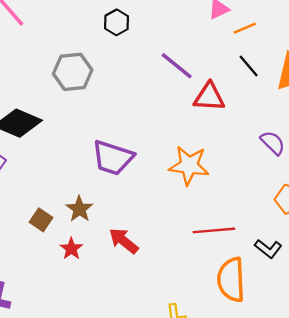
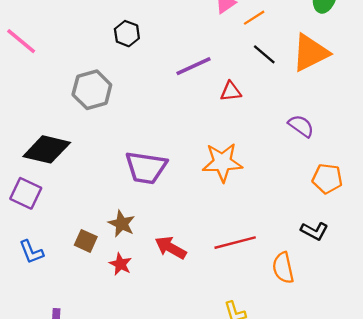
purple line: (177, 66) -> (193, 66), turned -54
red triangle: (209, 97) -> (231, 91), size x0.7
red line: (214, 230) -> (235, 243), moved
orange semicircle: (231, 280) -> (283, 268), size x0.7

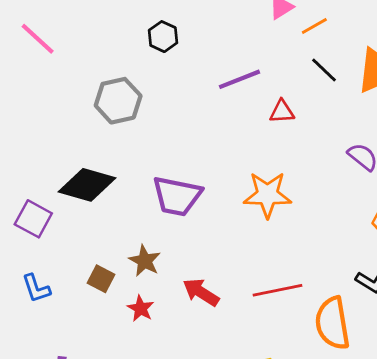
black diamond: (47, 149) -> (87, 185), moved
orange semicircle: (283, 268) -> (332, 323), size x1.4

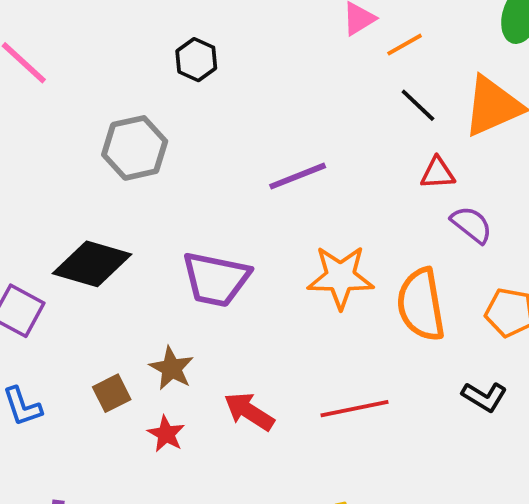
purple line: (239, 79) -> (298, 176), moved
red triangle: (282, 112) -> (438, 173), moved
brown square: (101, 279) -> (112, 393), turned 36
orange semicircle: (332, 323) -> (421, 305), moved

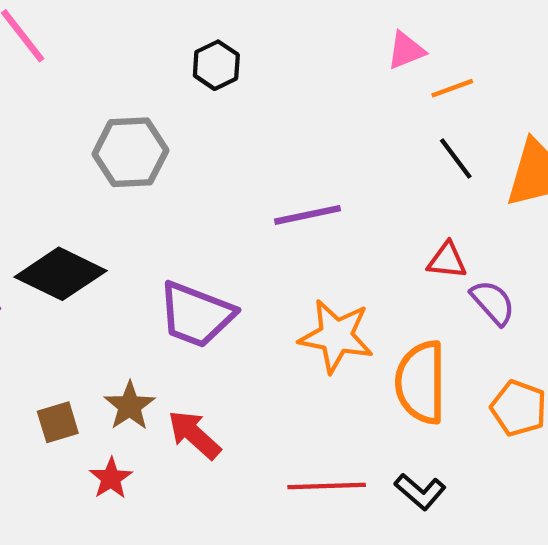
red triangle: (438, 173) -> (447, 260), moved
black L-shape: (484, 397) -> (420, 492), moved
red arrow: (249, 411) -> (194, 435), moved

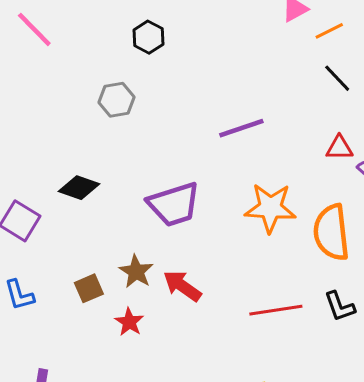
black hexagon: (216, 65) -> (148, 37), moved
gray hexagon: (130, 152) -> (117, 100), size x0.7
black diamond: (61, 274) -> (79, 188), size x0.7
purple trapezoid: (196, 315) -> (174, 204), turned -32
black L-shape: (420, 492) -> (340, 306), turned 36

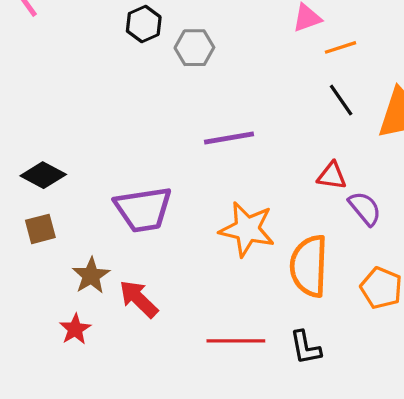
gray hexagon: (117, 100) -> (194, 48), moved
brown square: (89, 288) -> (40, 229), moved

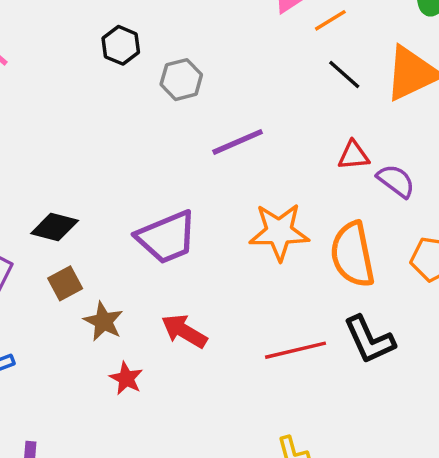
gray hexagon: (194, 48) -> (181, 80), moved
brown star: (91, 276) -> (103, 321), moved
black L-shape: (305, 348) -> (369, 340), size x1.4

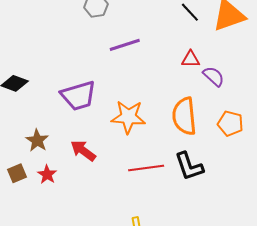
orange star: (279, 232) -> (128, 117), moved
brown square: (65, 283) -> (17, 173), moved

